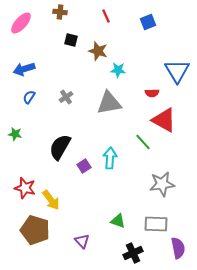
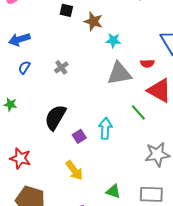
gray triangle: (109, 103) -> (119, 73), moved
yellow arrow: (51, 200) -> (74, 170), moved

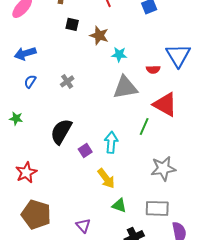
red semicircle: (147, 63) -> (153, 69), moved
green line: (138, 112) -> (144, 126), turned 66
red star: (20, 158) -> (26, 172), turned 30
yellow arrow: (74, 170) -> (106, 178), moved

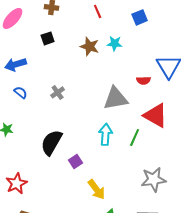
black square: (72, 24) -> (48, 38), moved, turned -32
cyan star: (119, 54) -> (115, 43), moved
blue semicircle: (30, 81) -> (21, 92), turned 96
cyan arrow: (111, 142) -> (106, 134), moved

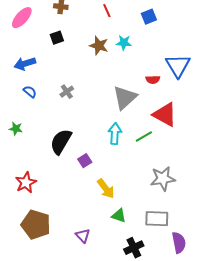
gray triangle: (116, 98) -> (125, 98), turned -32
green line: (135, 137) -> (144, 137), turned 36

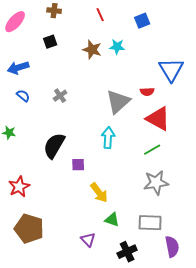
red semicircle: (153, 80) -> (147, 92), moved
green line: (144, 137) -> (152, 150), moved
purple square: (85, 161) -> (78, 165), turned 32
purple triangle: (83, 236) -> (88, 240), moved

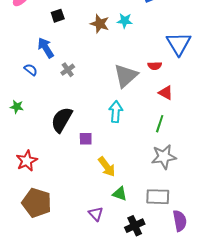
blue arrow: (18, 68) -> (46, 48), moved, turned 75
red triangle: (158, 119) -> (166, 93), size x0.6
green line: (152, 150) -> (160, 124), turned -42

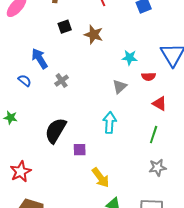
black square: (58, 16) -> (65, 27), moved
cyan star: (125, 21) -> (130, 58), moved
gray triangle: (126, 76) -> (120, 87), size x0.6
gray star: (164, 157) -> (158, 168), size x0.7

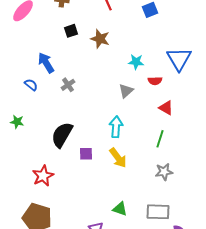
red star: (21, 172) -> (43, 176), moved
yellow arrow: (101, 178) -> (118, 158), moved

